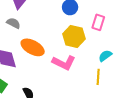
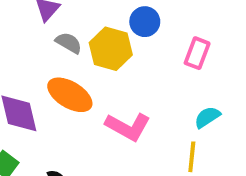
gray semicircle: (13, 23) -> (69, 43), moved
yellow hexagon: (74, 36) -> (111, 49), moved

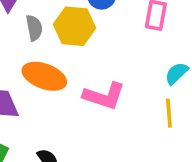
gray semicircle: (69, 43) -> (34, 28), turned 60

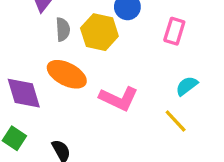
yellow line: (169, 113) -> (176, 121), turned -45

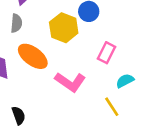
gray semicircle: (63, 29) -> (16, 23), moved
pink rectangle: (174, 31) -> (107, 53), moved

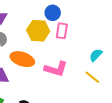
pink rectangle: (107, 53) -> (62, 31), moved

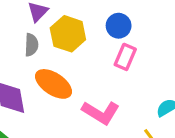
yellow hexagon: (38, 31) -> (68, 34), moved

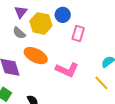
blue circle: (119, 26) -> (63, 15), moved
gray semicircle: (31, 45) -> (19, 33), turned 136

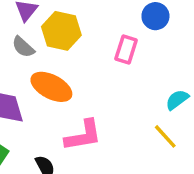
blue circle: (63, 15) -> (155, 16), moved
pink L-shape: (67, 70) -> (83, 135), moved, turned -35

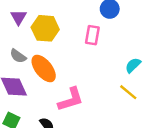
gray semicircle: (23, 47) -> (18, 56), moved
orange ellipse: (51, 87) -> (44, 68), turned 32

